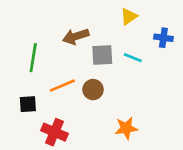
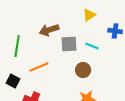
brown circle: (93, 90) -> (83, 70), moved
black square: (28, 104) -> (13, 81), turned 32

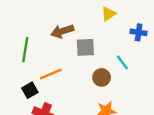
cyan line: (92, 46) -> (122, 62), moved, turned 32
black square: (13, 81) -> (30, 90), moved, turned 32

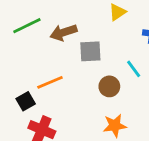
green line: (25, 50) -> (27, 26), moved, turned 55

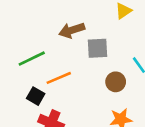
green line: (27, 26) -> (32, 59), moved
black square: (26, 101) -> (36, 96), turned -30

